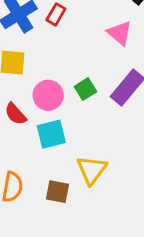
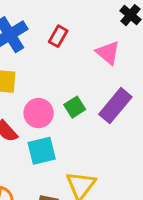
red rectangle: (56, 14) -> (58, 36), moved

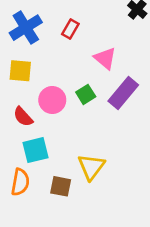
pink triangle: (108, 53) -> (105, 58), moved
cyan square: (42, 151) -> (36, 150), moved

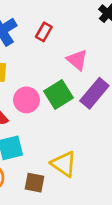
green square: (86, 94) -> (58, 95), size x1.5
yellow triangle: (91, 167) -> (64, 164), turned -32

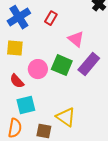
green square: (58, 95) -> (62, 65), turned -35

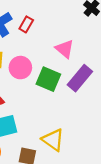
red rectangle: (51, 18) -> (26, 24), moved
pink circle: (38, 69) -> (20, 68), moved

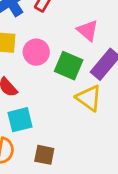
yellow triangle: (53, 140) -> (89, 98), moved

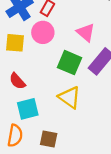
pink circle: (36, 52) -> (43, 32), moved
yellow triangle: (89, 98) -> (70, 97), moved

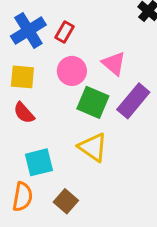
pink circle: (43, 32) -> (72, 71), moved
red semicircle: (17, 81) -> (24, 113), moved
brown square: (49, 139) -> (66, 201), turned 30

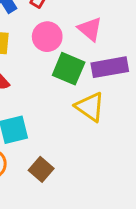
purple rectangle: (133, 101) -> (110, 67), turned 40
yellow triangle: (93, 147) -> (90, 107), moved

